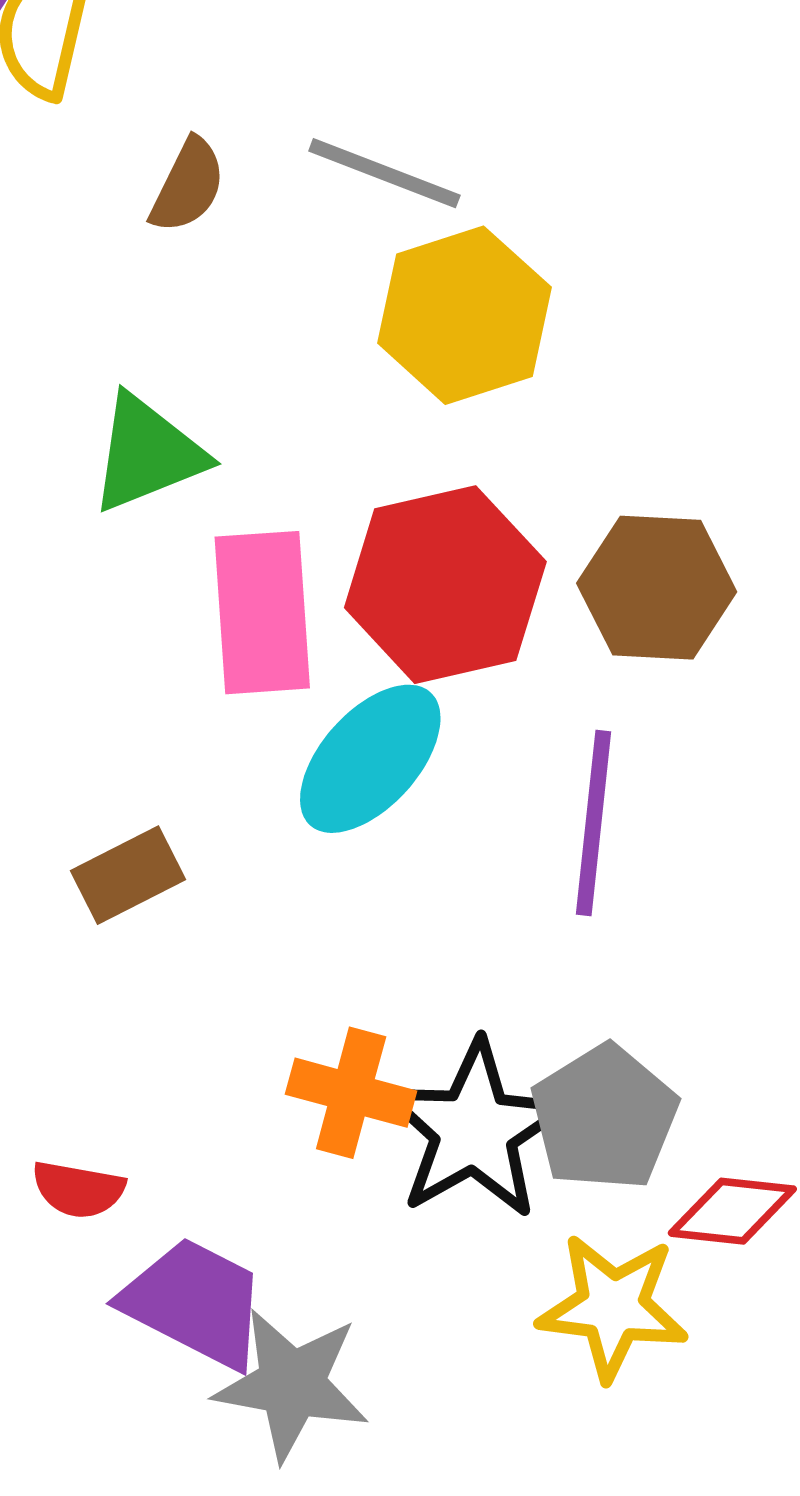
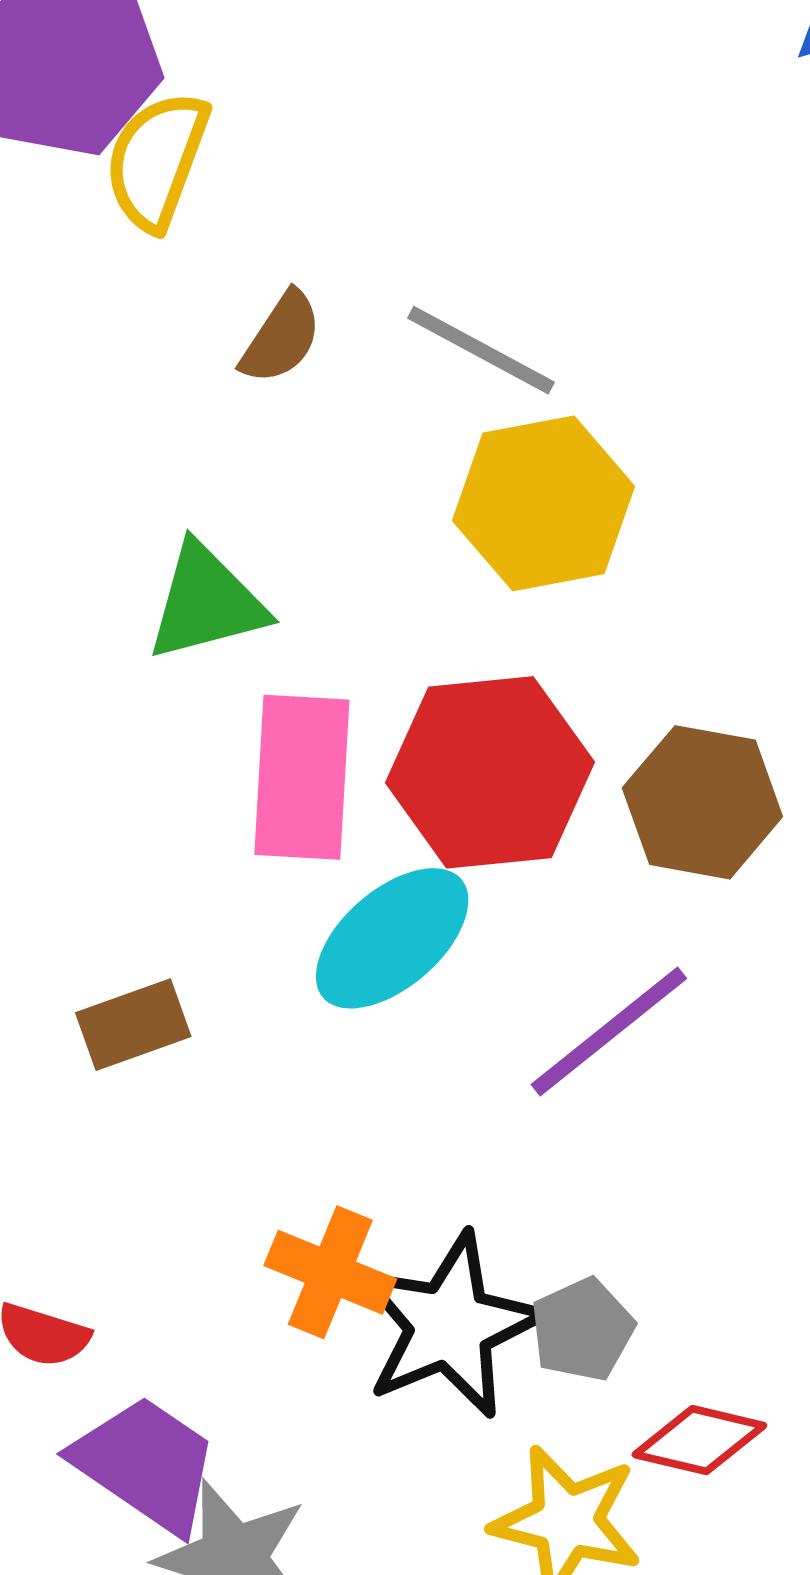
purple line: (594, 823) -> (609, 1031), turned 38
gray pentagon: (604, 1118) -> (582, 1330), size x0.7

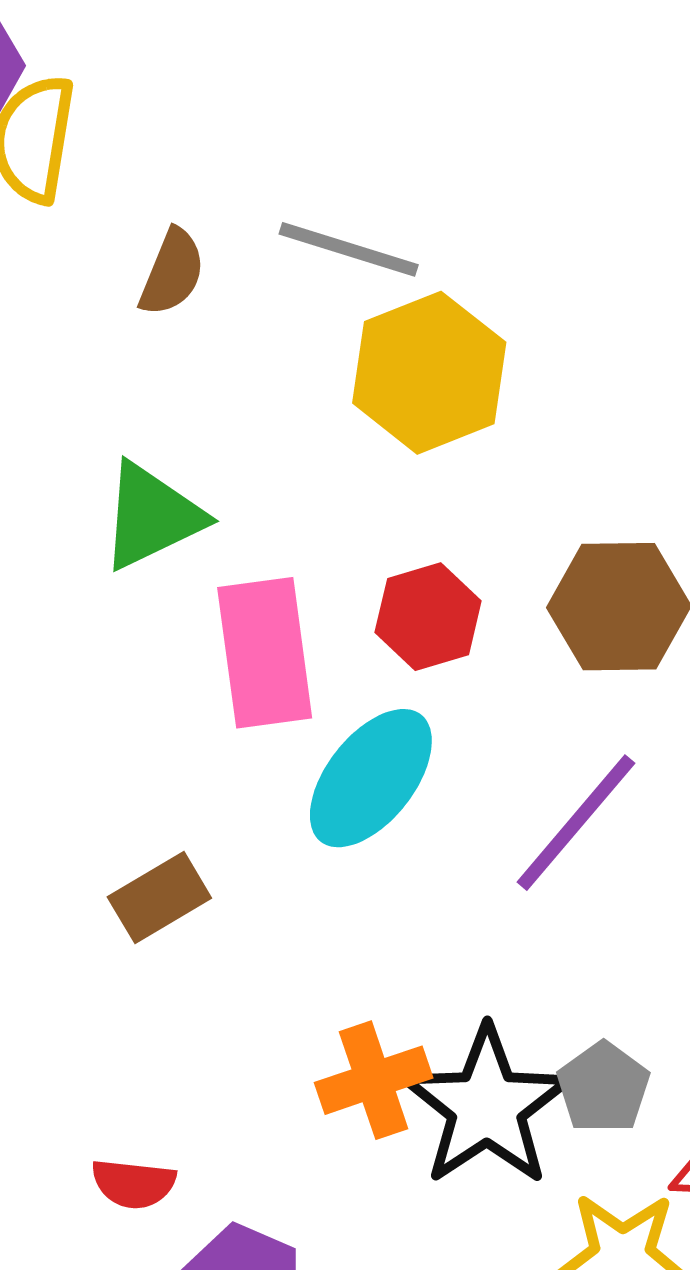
red hexagon: (490, 772) -> (428, 617), size x0.6
orange cross: (330, 1272) -> (374, 1080), turned -30

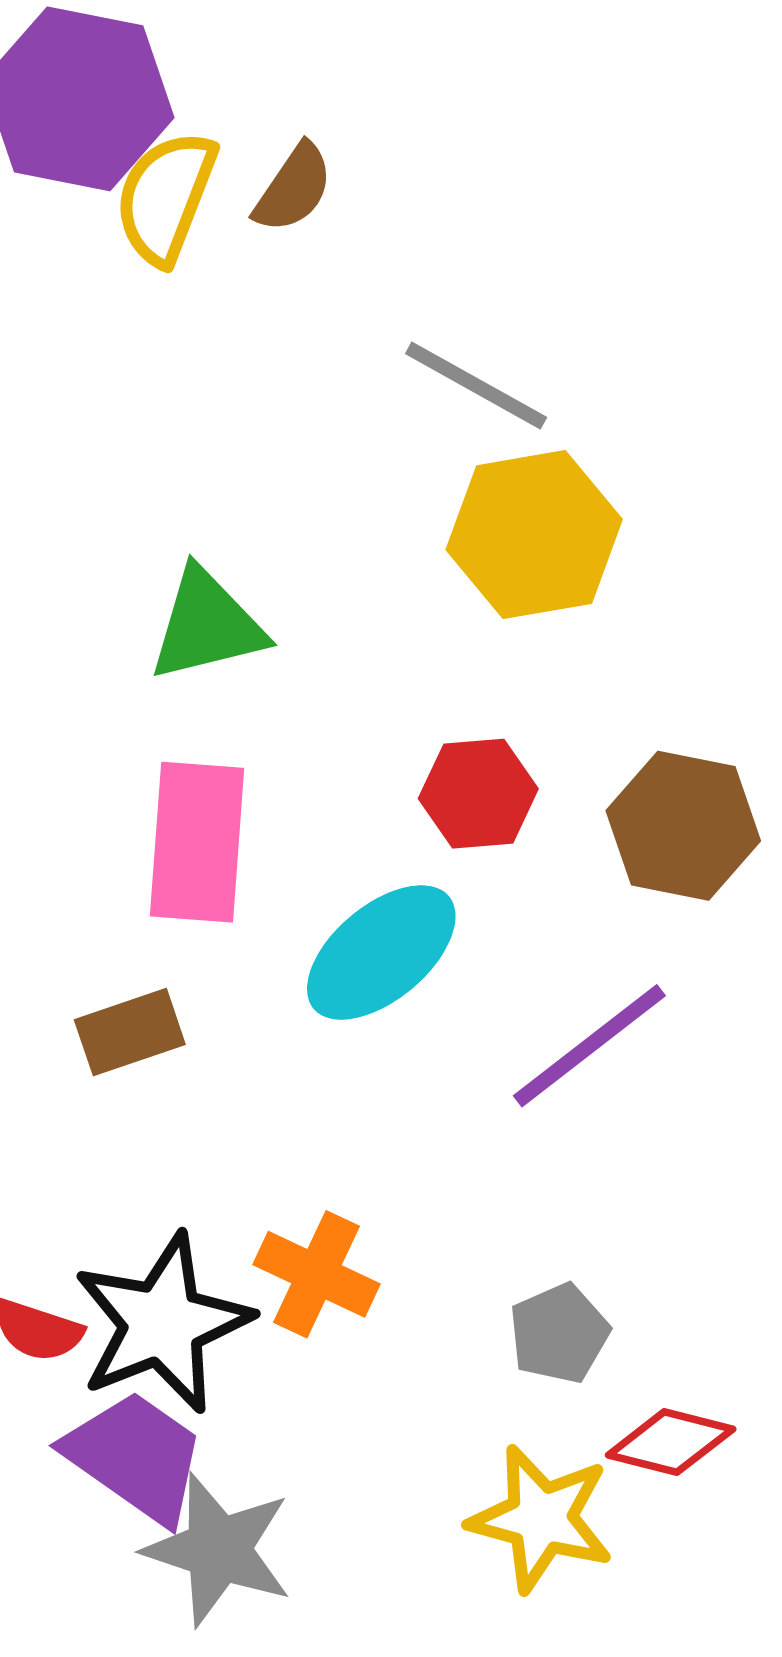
brown semicircle: (172, 272) -> (293, 188), moved
pink rectangle: (265, 653) -> (197, 842), moved
orange cross: (374, 1080) -> (317, 1274), turned 32
black star: (487, 1106) -> (163, 1323), moved

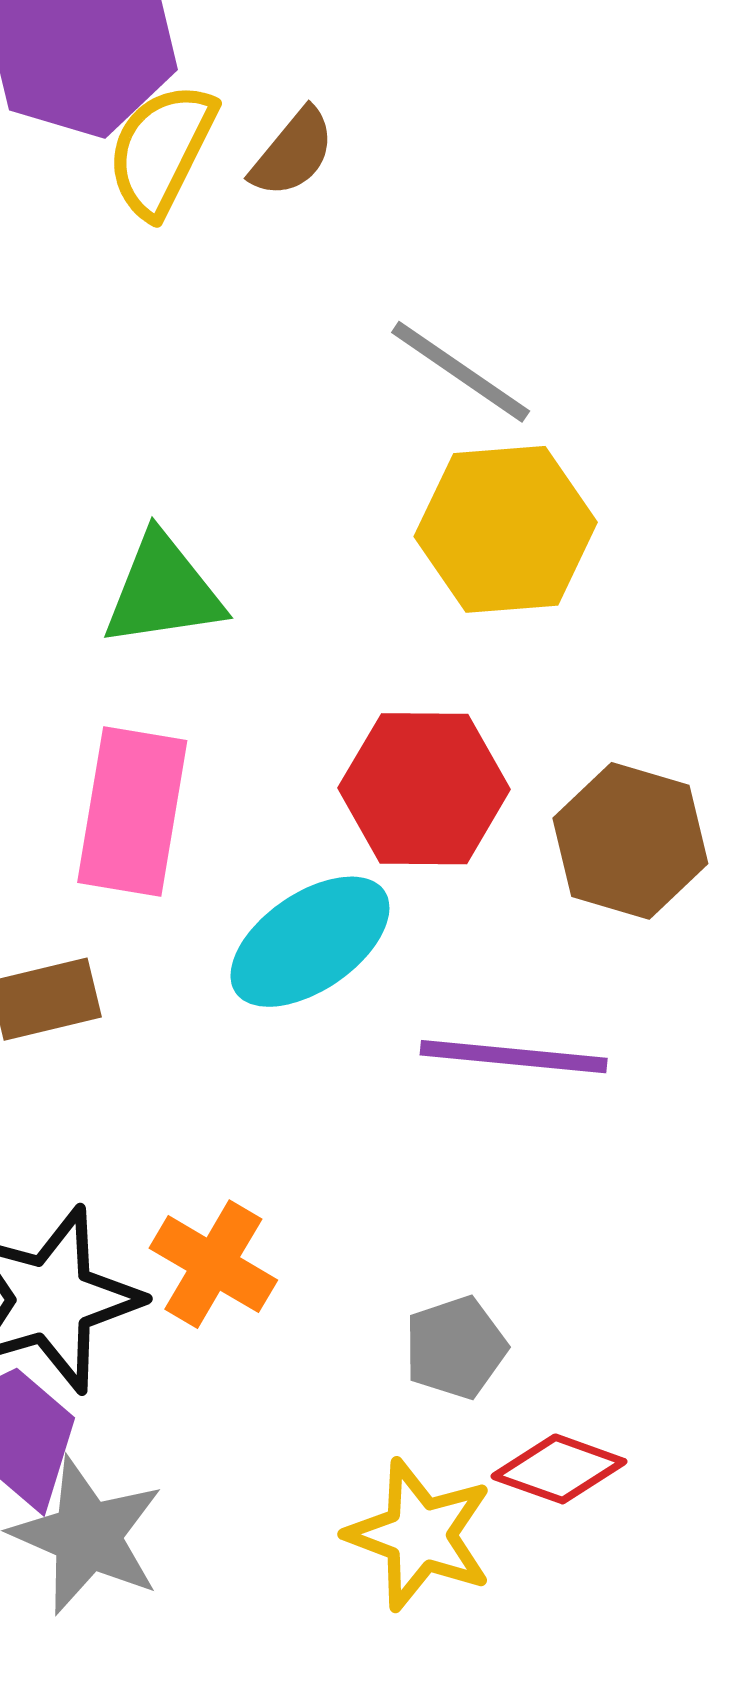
red hexagon: (478, 794) -> (424, 789), size x1.4
purple line: (589, 1046) -> (514, 1057), turned 38

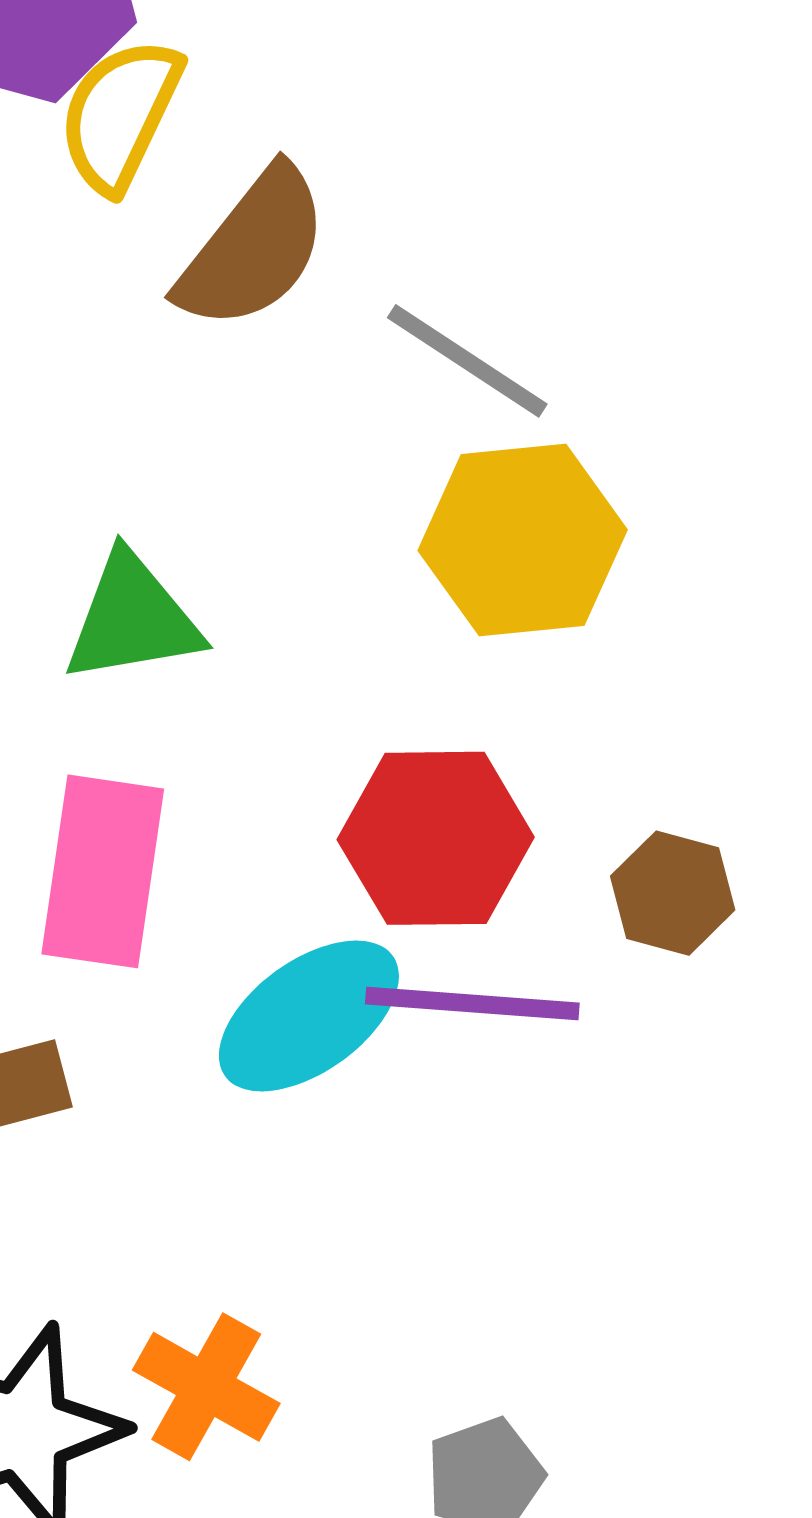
brown semicircle: (293, 153) -> (253, 249), moved, size x1.6
brown hexagon: (630, 841) -> (673, 893), size x0.7
purple line: (514, 1057) -> (472, 1004), moved

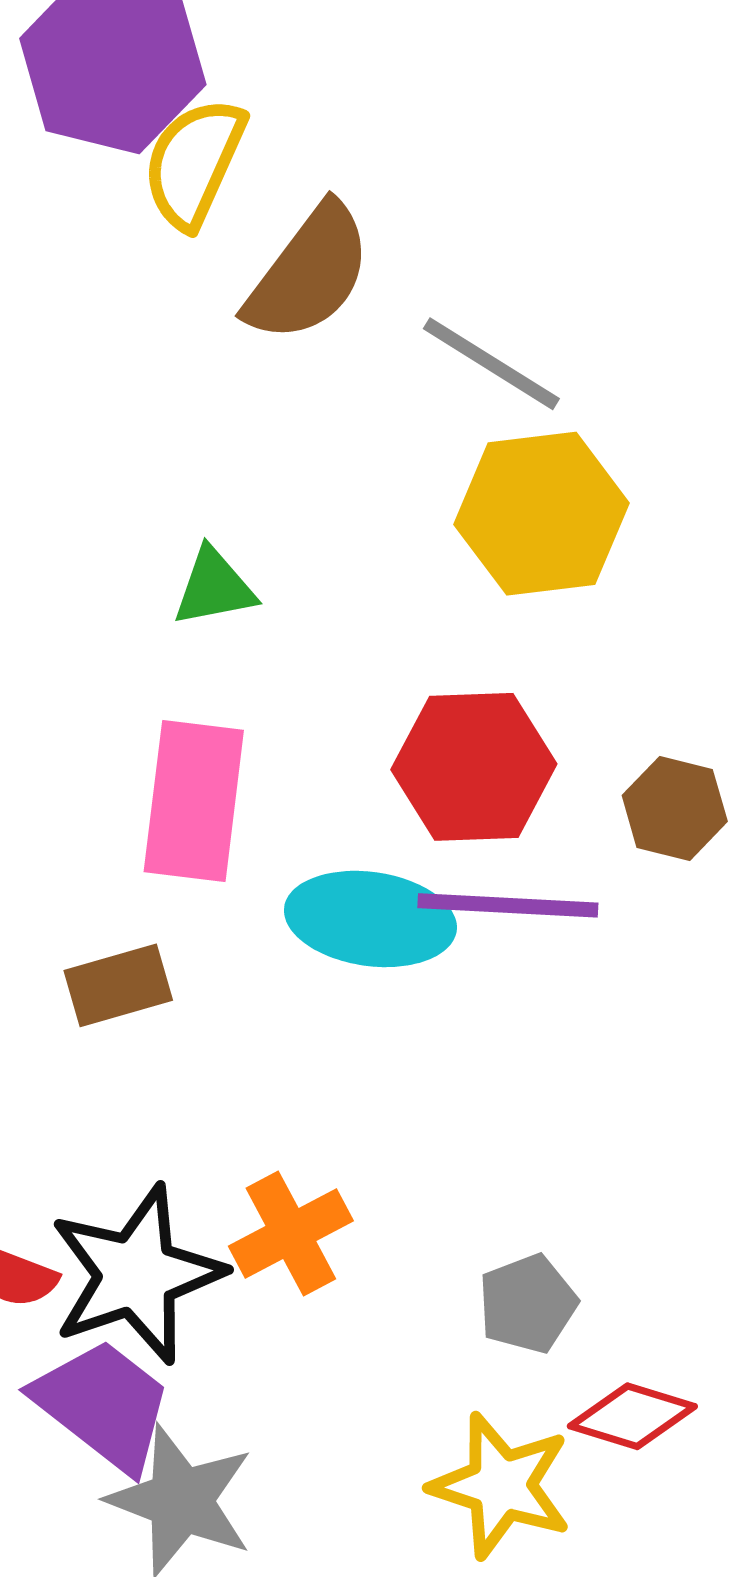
green triangle: (133, 618) -> (214, 587), size x0.7
cyan ellipse: (309, 1016) -> (370, 919), turned 45
orange cross: (206, 1387) -> (291, 1233), turned 34

